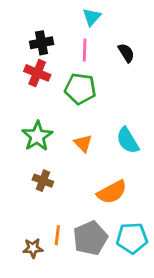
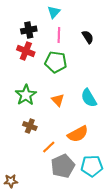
cyan triangle: (92, 17) -> (54, 12), moved
orange line: (57, 235) -> (49, 147), moved, turned 40
brown star: (33, 248) -> (11, 181), moved

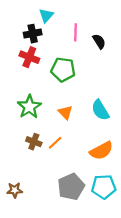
cyan triangle: (54, 12) -> (46, 16), moved
pink line: (59, 35) -> (75, 32), moved
orange semicircle: (78, 134) -> (101, 151), moved
orange line: (49, 147) -> (55, 143), moved
brown star: (11, 181) -> (15, 190), moved

